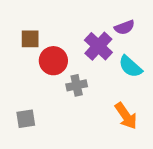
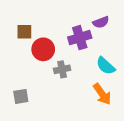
purple cross: (98, 46) -> (80, 38), turned 30
cyan semicircle: (130, 67) -> (106, 66), moved

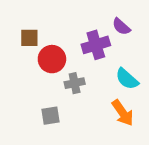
purple semicircle: (101, 22) -> (121, 27), turned 63
gray square: (21, 96) -> (51, 116), moved

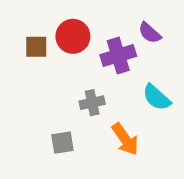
red circle: (52, 59) -> (73, 36), moved
orange arrow: (123, 113) -> (125, 139), moved

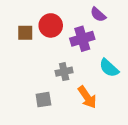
purple semicircle: (150, 33) -> (98, 15), moved

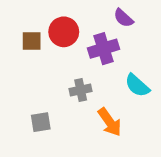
gray square: (43, 100) -> (41, 122), moved

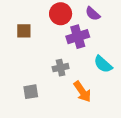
red circle: (64, 32) -> (61, 14), moved

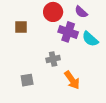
purple cross: (78, 37) -> (68, 32), turned 36
cyan semicircle: (103, 64) -> (90, 39), moved

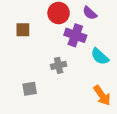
cyan semicircle: (90, 39) -> (100, 56), moved
orange arrow: (72, 80) -> (102, 95), moved

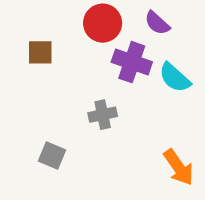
cyan semicircle: (100, 56) -> (175, 78), moved
gray square: (30, 89) -> (52, 156), turned 32

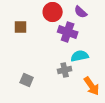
cyan semicircle: (175, 78) -> (80, 56), moved, turned 126
gray cross: (103, 115) -> (65, 70), moved

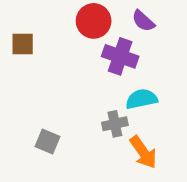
brown square: (21, 27) -> (23, 44), moved
orange arrow: (92, 86) -> (143, 152), moved

